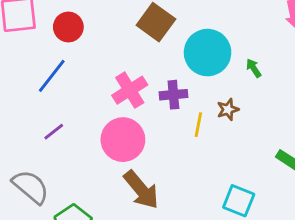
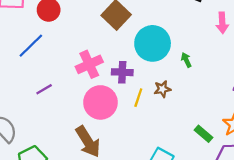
purple line: (54, 132) -> (44, 89), moved
pink circle: (123, 140) -> (100, 102), moved

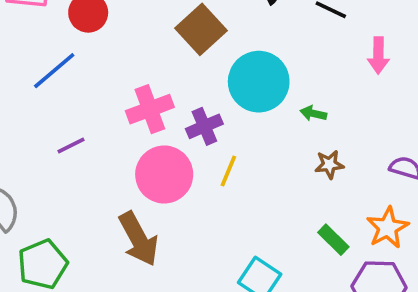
green arrow: (186, 60) -> (313, 113), turned -56
purple cross: (122, 72) -> (204, 126), turned -30
brown star: (162, 89) -> (329, 164), moved

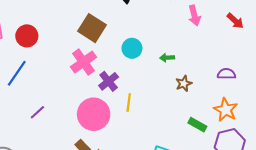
cyan circle: (259, 82) -> (132, 48), size x0.6
pink cross: (150, 109) -> (83, 62), moved

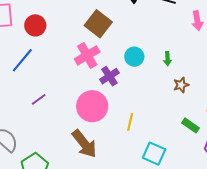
cyan circle: (132, 48) -> (134, 57), moved
green arrow: (167, 58) -> (167, 59), turned -96
yellow line: (129, 103) -> (130, 122), moved

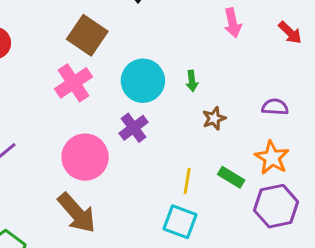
cyan circle: (134, 57) -> (143, 81), size x1.5
purple cross: (109, 76) -> (134, 128), moved
yellow line: (130, 122) -> (187, 181), moved

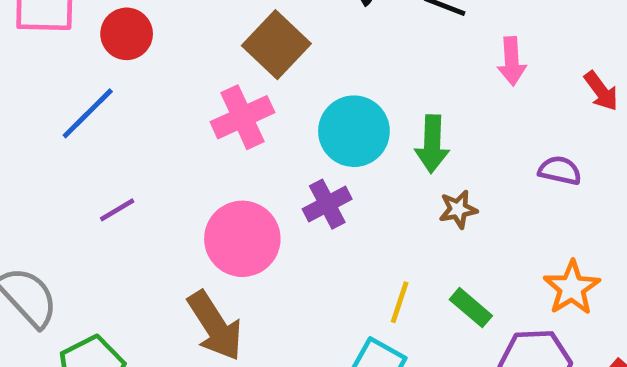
green arrow: (192, 81) -> (432, 144), size x1.6
purple semicircle: (275, 107) -> (560, 170), moved
orange star: (272, 158) -> (572, 288), moved

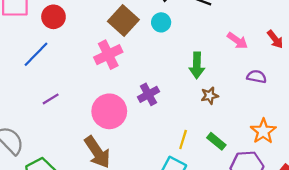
pink arrow: (512, 61) -> (237, 41), moved, turned -50
cyan circle: (354, 131) -> (161, 22), moved, size x0.6

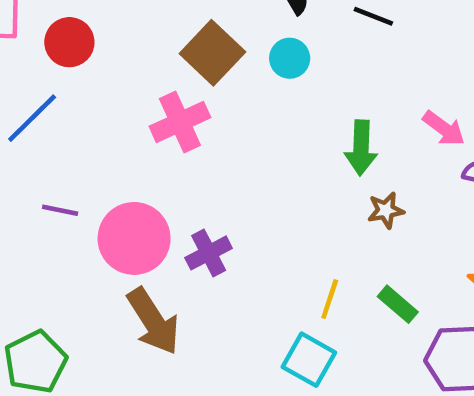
pink arrow: (237, 41) -> (444, 128), moved
purple cross: (148, 94) -> (209, 253), moved
purple line: (51, 99) -> (60, 210), turned 42
pink circle: (109, 111) -> (134, 238), moved

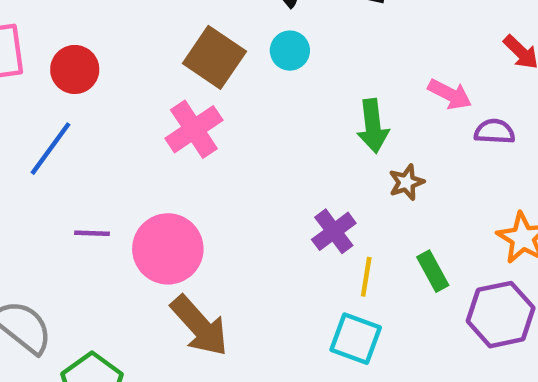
purple cross: (209, 253) -> (334, 231), moved
green rectangle: (398, 304) -> (433, 271), turned 30

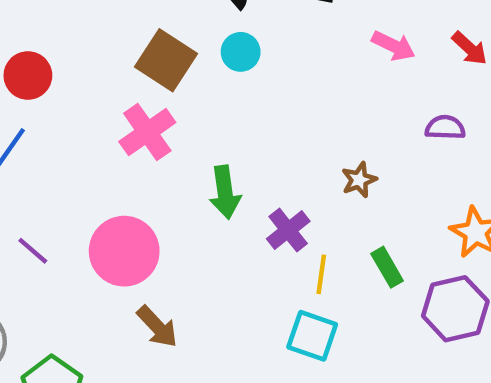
pink arrow: (450, 94) -> (393, 46), moved
green arrow: (373, 126) -> (225, 192), moved
purple line: (92, 233) -> (33, 251), moved, turned 40
brown arrow: (199, 326) -> (157, 327), size x0.7

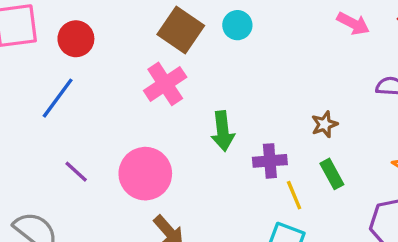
purple cross: (288, 230) -> (270, 161), turned 32
green rectangle: (387, 267) -> (332, 174), moved
yellow line: (321, 274) -> (294, 195), turned -32

